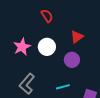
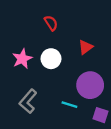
purple circle: (72, 60) -> (90, 85), moved, size x1.5
cyan line: (63, 87) -> (69, 105), turned 32

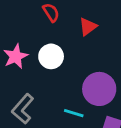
red triangle: (86, 47) -> (88, 27), moved

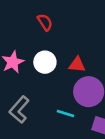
red triangle: (88, 27) -> (77, 65), moved, turned 42

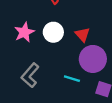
red triangle: (77, 65) -> (82, 35), turned 42

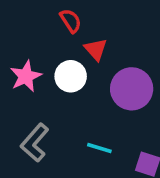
red triangle: (82, 35) -> (96, 49), moved
purple circle: (93, 59) -> (132, 89), moved

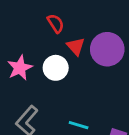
purple circle: (132, 89) -> (107, 49), moved

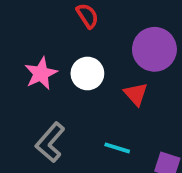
red triangle: (76, 46) -> (136, 94), moved

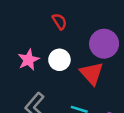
red triangle: (136, 94) -> (92, 73), size x1.5

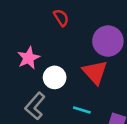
white circle: (59, 60) -> (55, 77), moved

